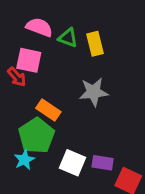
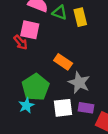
gray star: (94, 92) -> (79, 83), moved, turned 30
orange rectangle: (48, 110) -> (63, 62), moved
white square: (72, 163) -> (63, 108), turned -30

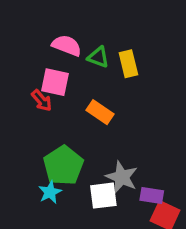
orange rectangle: (63, 62) -> (100, 112), moved
gray star: (79, 83) -> (122, 177), moved
purple rectangle: (86, 108) -> (152, 196), moved

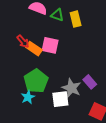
pink square: (55, 82) -> (50, 45), moved
orange rectangle: (100, 112) -> (34, 49), moved
purple rectangle: (152, 196) -> (90, 82), moved, turned 40

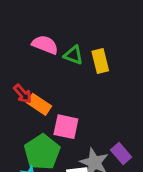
pink square: (50, 45) -> (66, 127), moved

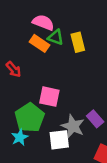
pink semicircle: (45, 45) -> (43, 22), moved
orange rectangle: (39, 104) -> (39, 43), moved

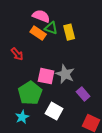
gray star: (73, 126) -> (65, 74), moved
cyan star: (20, 137) -> (22, 117), moved
white square: (59, 140) -> (54, 111), turned 36

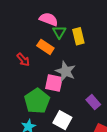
green triangle: (51, 28) -> (59, 32), turned 40
orange rectangle: (38, 33) -> (45, 47), moved
gray star: (65, 74) -> (66, 71), moved

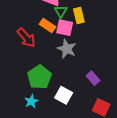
red arrow: (23, 60) -> (26, 38), size x1.5
pink square: (54, 83) -> (65, 28), moved

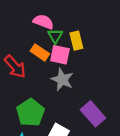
purple rectangle: (93, 78) -> (93, 114), size x1.5

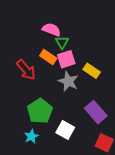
yellow rectangle: (76, 41) -> (92, 71), moved, turned -42
pink square: (60, 55) -> (66, 59), turned -30

